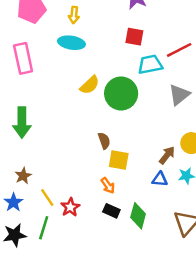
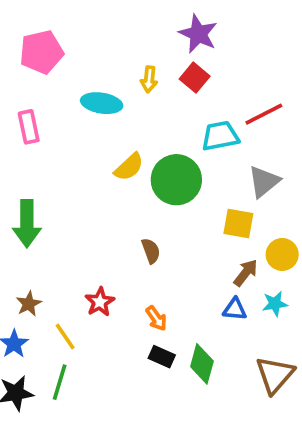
yellow arrow: (74, 15) -> (149, 79), moved
red square: (134, 37) -> (195, 78), moved, turned 30
pink rectangle: (23, 58) -> (29, 127), size x0.7
yellow square: (119, 160) -> (238, 223), moved
red star: (70, 207) -> (100, 302), moved

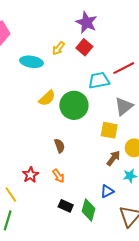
yellow arrow: (149, 79) -> (58, 48), turned 32
blue triangle: (235, 309) -> (107, 191), moved, turned -32
orange arrow: (156, 318) -> (58, 176), moved

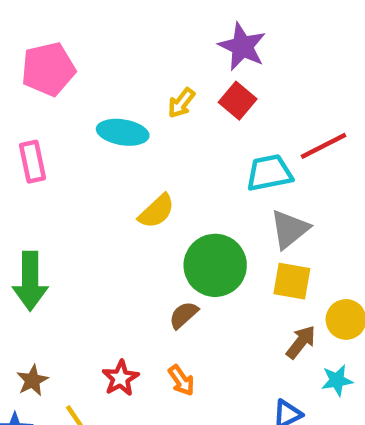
green circle: (74, 105) -> (215, 265), moved
gray triangle: (124, 106) -> (290, 229), moved
brown semicircle: (59, 146) -> (184, 315), turned -112

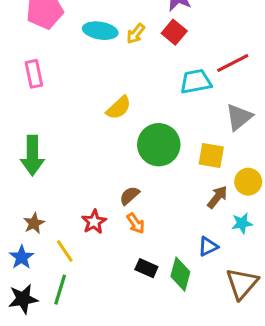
cyan ellipse: (123, 132) -> (100, 31), moved
gray triangle: (290, 229) -> (239, 117), moved
brown semicircle: (184, 315) -> (129, 196), moved

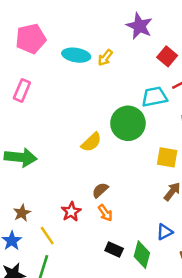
red square: (174, 32) -> (167, 56), moved
pink rectangle: (34, 74) -> (22, 90), turned 35
yellow semicircle: (119, 108) -> (91, 142), moved
green circle: (159, 145) -> (128, 123), moved
green arrow: (32, 155) -> (21, 157), turned -84

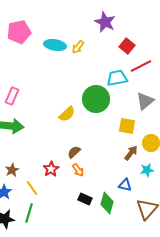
pink rectangle: (22, 90) -> (12, 96), moved
blue triangle: (165, 232) -> (125, 185), turned 40

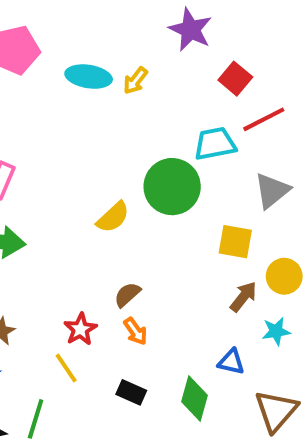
yellow line: (32, 188) -> (66, 368), moved
black rectangle: (85, 199) -> (131, 392), moved

